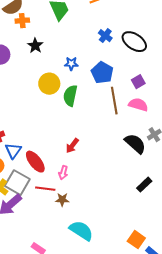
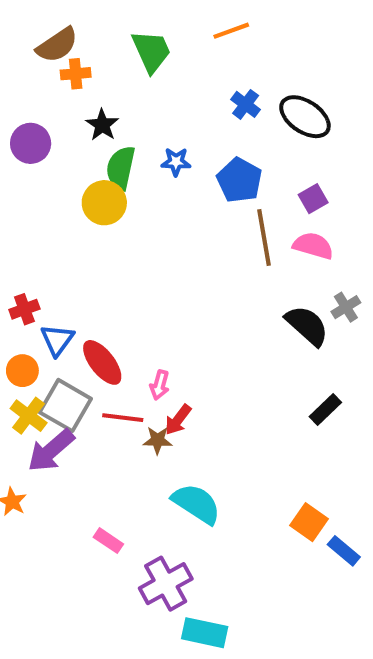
yellow circle: (49, 84) -> (104, 203), moved
green semicircle: (70, 96) -> (121, 168), moved
red arrow: (72, 146) -> (178, 420), moved

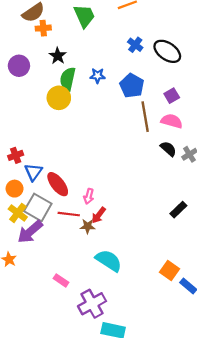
black semicircle: (307, 326) -> (168, 149), moved, size x0.7

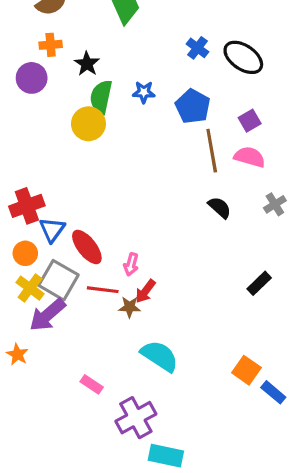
orange cross: (43, 28) -> (51, 45), moved
black semicircle: (168, 149) -> (220, 207), moved
red cross: (16, 155) -> (27, 206), size x1.5

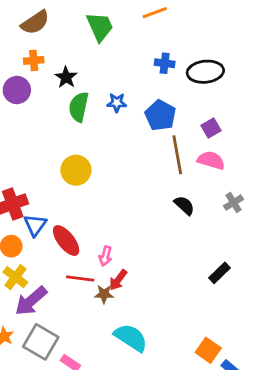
blue cross: (197, 48) -> (165, 63), turned -30
black ellipse: (243, 57) -> (205, 72), turned -40
yellow circle: (88, 124) -> (76, 170), moved
gray square: (58, 280) -> (41, 342), moved

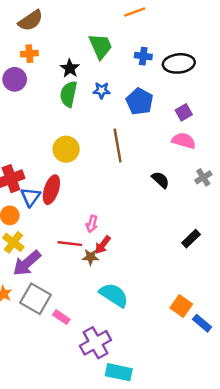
green trapezoid: (100, 27) -> (100, 46), moved
black star: (66, 77) -> (70, 68), moved
brown line: (177, 155) -> (118, 146), moved
red ellipse: (66, 241) -> (51, 190), moved, turned 56

